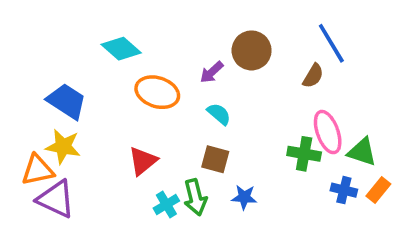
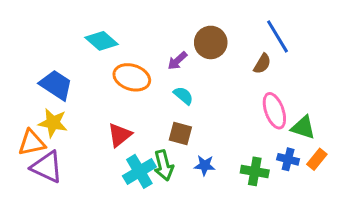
green cross: (304, 154) -> (255, 171), moved
cyan cross: (166, 205) -> (139, 171), size x1.5

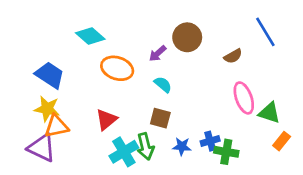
blue line: (277, 36) -> (265, 32), moved
brown semicircle: (262, 64) -> (233, 56), turned 30
orange triangle: (32, 143) -> (57, 126), moved
blue cross: (288, 159) -> (210, 141), moved, turned -30

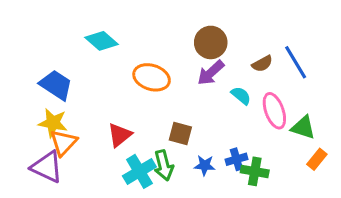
blue line: (265, 32) -> (296, 62), moved
purple arrow: (158, 53) -> (211, 73), moved, size x1.4
orange ellipse: (117, 68) -> (152, 77), moved
cyan semicircle: (163, 84) -> (241, 96), moved
orange triangle: (57, 126) -> (64, 143), turned -35

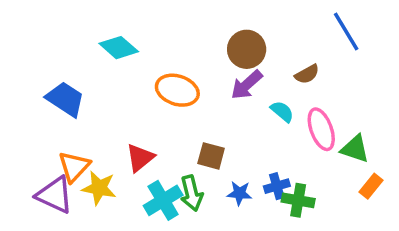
blue line: (296, 62) -> (346, 32), moved
yellow star: (53, 123) -> (99, 188), moved

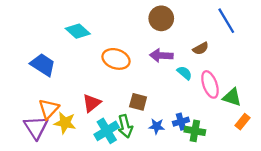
brown circle: (247, 49) -> (161, 18), moved
purple arrow: (247, 85) -> (161, 55), turned 45
purple triangle: (55, 195) -> (36, 127), turned 32

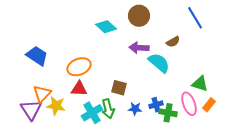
cyan diamond: (78, 31) -> (106, 27), moved
orange ellipse: (116, 59) -> (79, 67), moved, turned -40
cyan semicircle: (184, 73) -> (159, 63), size x1.6
pink ellipse: (210, 84) -> (189, 104), moved
red triangle: (92, 103) -> (79, 89), turned 42

